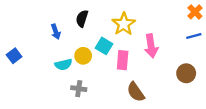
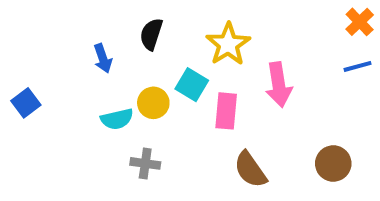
brown circle: (186, 73) -> (333, 163), moved

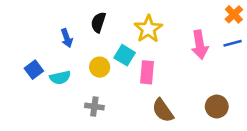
pink arrow: (279, 85) -> (200, 45), moved
blue square: (26, 103) -> (34, 70), moved
cyan semicircle: (117, 119) -> (60, 78), moved

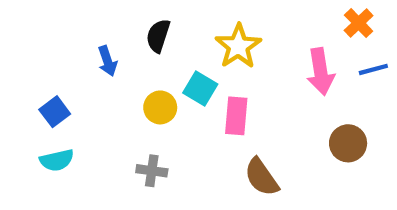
orange cross: (234, 14) -> (359, 23), moved
cyan semicircle: (60, 78) -> (57, 160), moved
brown circle: (217, 107) -> (348, 143), moved

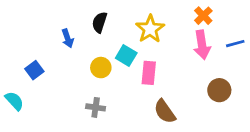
orange cross: (359, 23) -> (203, 16), moved
cyan semicircle: (57, 160) -> (14, 101), moved, turned -120

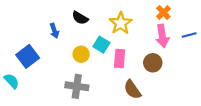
black semicircle: (100, 22) -> (80, 18), turned -77
blue square: (34, 70) -> (28, 56), size x1.5
brown circle: (219, 90) -> (153, 63), moved
gray cross: (96, 107) -> (77, 86), size x1.5

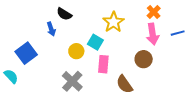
black semicircle: (80, 18) -> (64, 14), moved
pink rectangle: (120, 59) -> (103, 64), moved
gray cross: (77, 86) -> (72, 81), turned 35

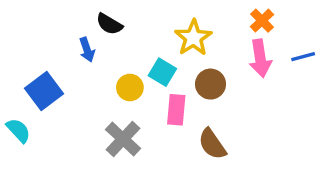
brown circle: (144, 59) -> (211, 84), moved

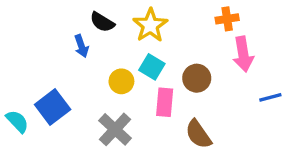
orange cross: (262, 21) -> (227, 19), moved, turned 35
yellow star: (193, 38) -> (150, 25), moved
blue line: (303, 57) -> (270, 97), moved
blue square: (44, 91) -> (53, 107), moved

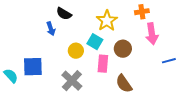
yellow star: (150, 25) -> (107, 21), moved
blue square: (53, 107) -> (33, 67), turned 35

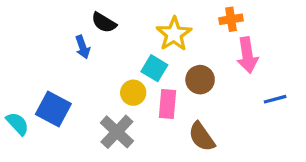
yellow circle: (76, 51) -> (133, 93), moved
blue square: (33, 67) -> (53, 109), turned 30

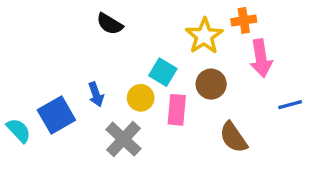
yellow star: (174, 34) -> (204, 36), moved
blue arrow: (83, 47) -> (96, 94), moved
blue square: (53, 109) -> (56, 115), turned 32
brown semicircle: (202, 137) -> (233, 137), moved

